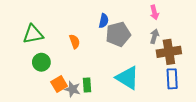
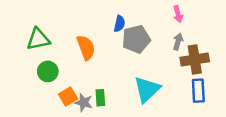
orange semicircle: (75, 41) -> (86, 48), size x1.5
cyan triangle: (127, 78) -> (147, 89), turned 45

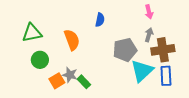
gray pentagon: (136, 39) -> (125, 50), moved
cyan triangle: (147, 89) -> (142, 71), moved
green rectangle: (100, 98) -> (84, 82), turned -40
gray star: (84, 102) -> (70, 75), moved

